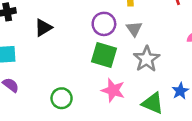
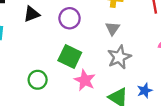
purple circle: (104, 24) -> (70, 18), moved
green square: (104, 55) -> (70, 56), moved

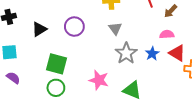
green square: (70, 56) -> (56, 64), moved
blue star: (145, 91) -> (152, 54), moved

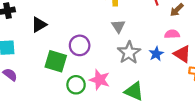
purple circle: (74, 27) -> (80, 45), moved
green circle: (56, 88) -> (76, 85), moved

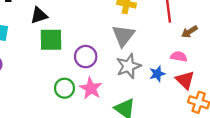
gray triangle: (118, 26) -> (123, 36), size x1.5
purple circle: (80, 45) -> (86, 57), moved
green square: (56, 61) -> (51, 40), moved, turned -30

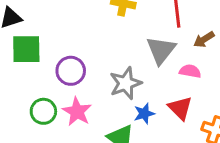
gray triangle: (123, 36) -> (161, 50), moved
blue star: (157, 74) -> (144, 114), moved
red triangle: (185, 80) -> (180, 108), moved

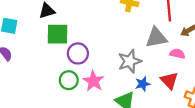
gray triangle: (161, 50) -> (156, 38), turned 40
purple circle: (71, 71) -> (78, 53), moved

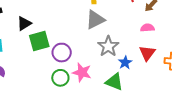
gray triangle: (156, 38) -> (95, 20), moved
red triangle: (169, 81) -> (147, 53), turned 36

